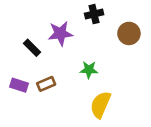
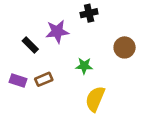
brown circle: (129, 33) -> (125, 47), moved

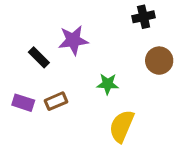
black cross: (89, 13) -> (144, 17), moved

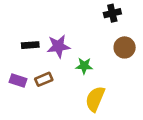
purple star: (73, 40) -> (58, 46), moved
black rectangle: (39, 57) -> (30, 45), turned -49

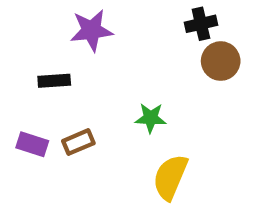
purple star: (58, 46) -> (91, 30), moved
brown circle: (125, 47) -> (221, 61), moved

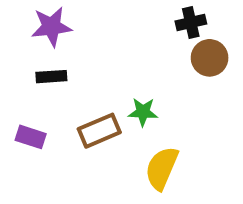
purple star: (91, 30) -> (51, 27), moved
brown rectangle: (78, 142) -> (99, 131), moved, size x1.4

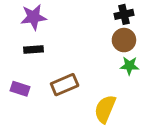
brown circle: (210, 58) -> (124, 40), moved
green star: (143, 112) -> (129, 66), moved

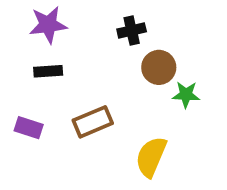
black cross: (124, 14) -> (132, 30), moved
brown circle: (124, 40) -> (159, 67), moved

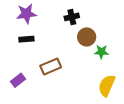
purple rectangle: (29, 128) -> (18, 80), moved, turned -56
yellow semicircle: (151, 157) -> (107, 86), moved

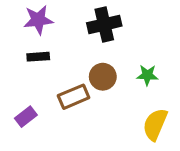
black cross: (72, 17) -> (104, 24), size x1.5
brown circle: (87, 37) -> (103, 77), moved

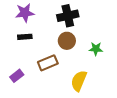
brown circle: (103, 77) -> (67, 41), moved
yellow semicircle: (155, 124) -> (79, 81), moved

